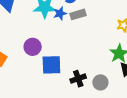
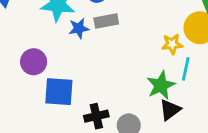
blue star: (60, 13) -> (79, 28), moved

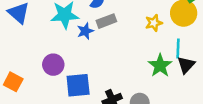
yellow star: (172, 44) -> (154, 23), moved
black triangle: (170, 110) -> (186, 65), moved

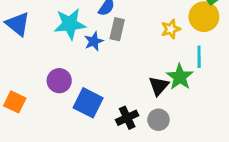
gray rectangle: (106, 21) -> (117, 29), turned -54
black triangle: (186, 65) -> (159, 86), moved
blue square: (78, 85) -> (88, 103), turned 35

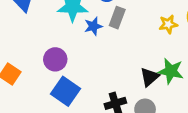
green star: (180, 77) -> (171, 71), turned -30
blue square: (88, 103) -> (65, 91), moved

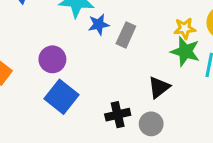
gray rectangle: (117, 18) -> (126, 35), moved
green star: (171, 71) -> (185, 51), moved

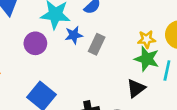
purple circle: (52, 59) -> (35, 43), moved
black triangle: (159, 87) -> (136, 88), moved

